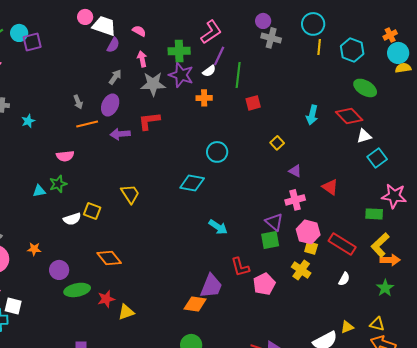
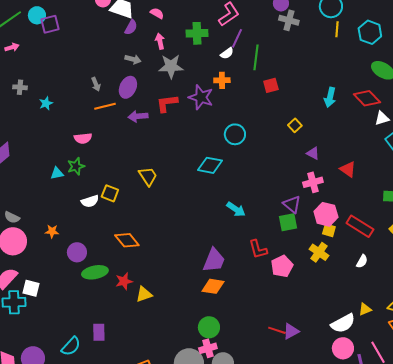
purple star: (181, 75) -> (201, 97), moved
gray arrow: (115, 77) -> (133, 59), turned 70
purple trapezoid: (211, 286) -> (214, 260), moved

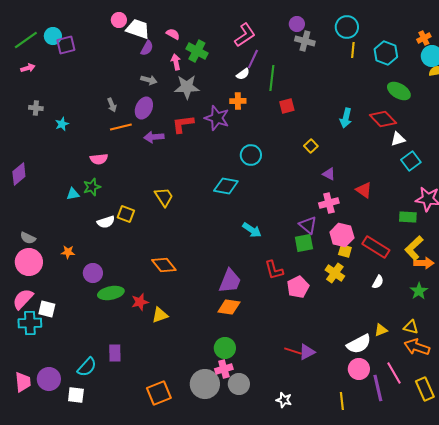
green cross: (197, 33) -> (197, 51), moved, turned 30
orange diamond: (127, 240) -> (164, 265), moved

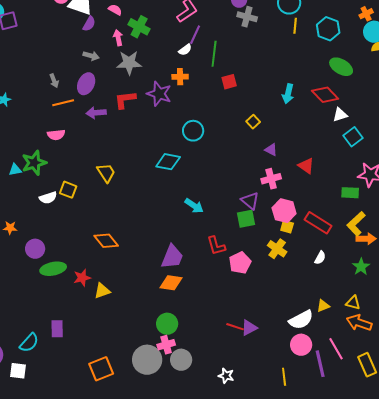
pink semicircle: (99, 159) -> (56, 135), moved
green star: (92, 187) -> (34, 163), size x1.4

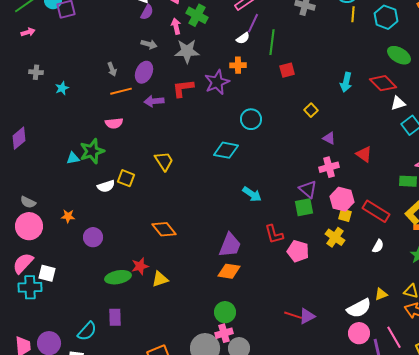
purple star: (159, 94) -> (217, 82), turned 30
pink pentagon: (240, 263) -> (298, 251), turned -30
green ellipse: (53, 269) -> (118, 277), moved

